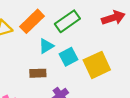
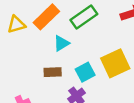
cyan square: (69, 57) -> (85, 72), moved

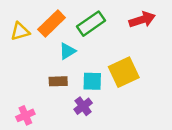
cyan square: (85, 72) -> (92, 81), turned 30

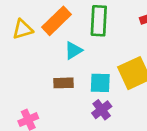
green rectangle: (91, 24) -> (99, 21), turned -52
purple cross: (83, 106) -> (102, 110), moved

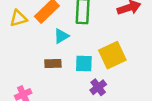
purple cross: (102, 110) -> (98, 87), moved

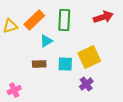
purple cross: (98, 87) -> (86, 84), moved

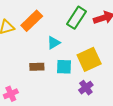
green rectangle: (64, 20) -> (77, 18), moved, turned 30
cyan triangle: (46, 41) -> (54, 43), moved

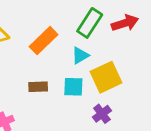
orange rectangle: (32, 21) -> (44, 41), moved
cyan triangle: (54, 43) -> (80, 56), moved

